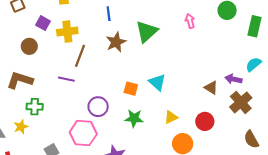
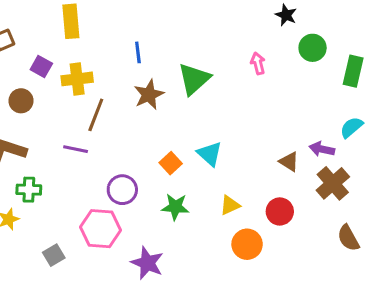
orange square: (131, 89) -> (171, 163), turned 32

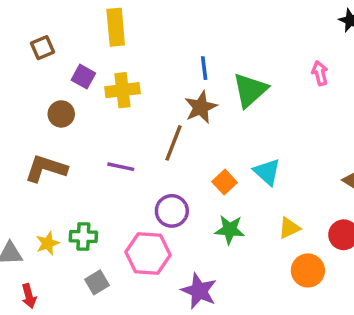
blue line: (138, 52) -> (204, 68), moved
brown line: (96, 115) -> (174, 143), moved
green cross: (29, 190) -> (83, 236), moved

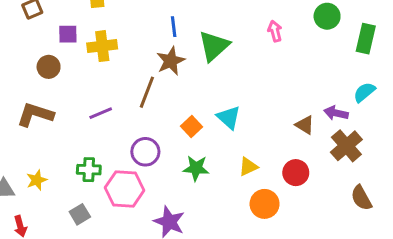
purple square: (83, 77) -> (68, 34), turned -30
purple line: (121, 167) -> (101, 113), turned -35
green cross: (83, 236) -> (89, 170), moved

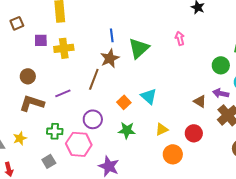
green circle: (327, 16) -> (221, 65), moved
brown circle: (49, 67) -> (28, 76), moved
brown L-shape: (35, 115) -> (32, 103), moved

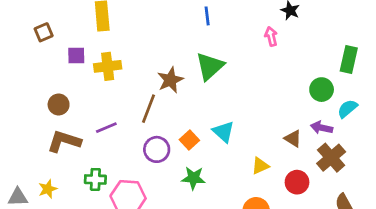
blue line: (112, 35) -> (207, 16), moved
pink arrow: (180, 38) -> (271, 36), moved
purple circle: (93, 119) -> (157, 149), moved
yellow triangle: (162, 129) -> (260, 166), moved
red circle: (194, 133) -> (297, 182), moved

